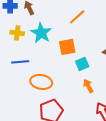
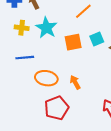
cyan square: (82, 64) -> (97, 39), moved
orange arrow: (88, 86) -> (75, 82), moved

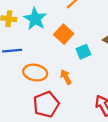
cyan square: (97, 39) -> (83, 52), moved
orange square: (73, 42) -> (64, 34), turned -36

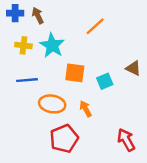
orange square: (64, 34) -> (75, 73), moved, turned -36

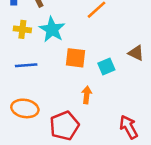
orange ellipse: (52, 104) -> (25, 108), moved
orange arrow: (86, 109) -> (87, 95), turned 35

